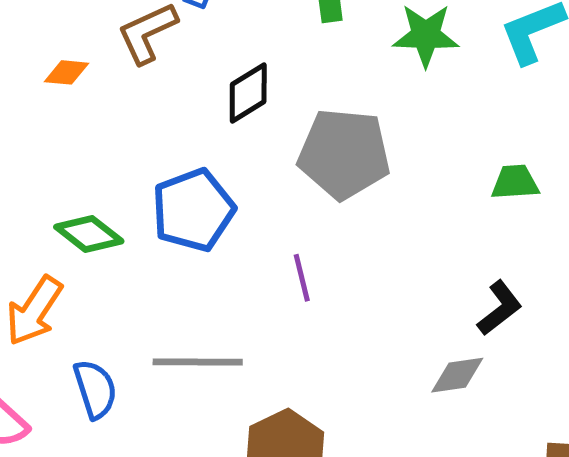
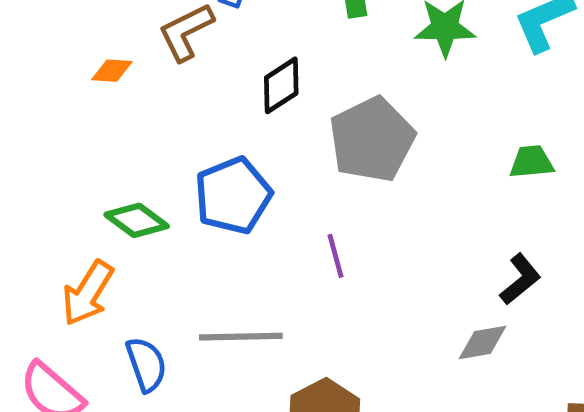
gray pentagon: (344, 154) -> (372, 140), turned -30

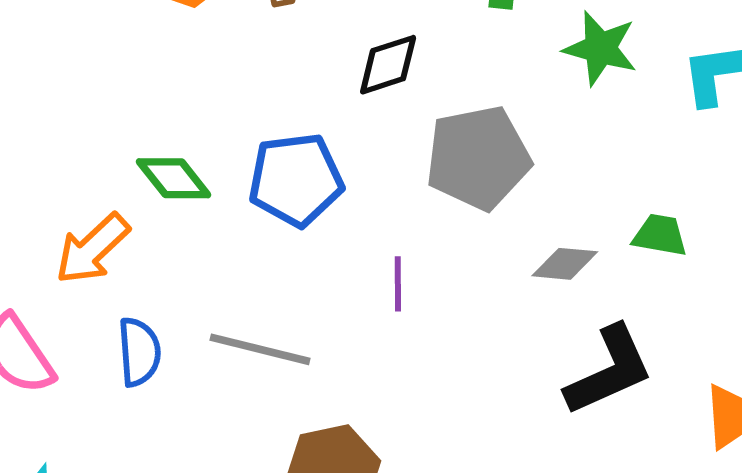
black L-shape: (520, 279) -> (609, 371), size x1.6
gray diamond: (483, 343) -> (565, 264), moved

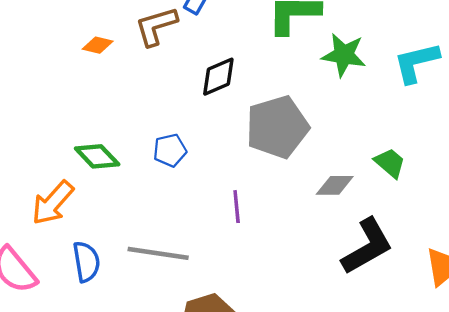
blue pentagon: (296, 180) -> (170, 150), size x0.6
green trapezoid: (660, 235) -> (390, 163), turned 36

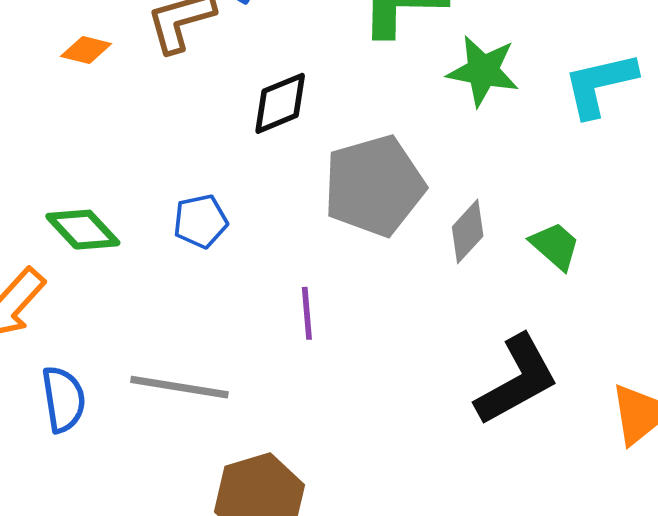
gray diamond: (335, 185) -> (468, 231), moved, turned -48

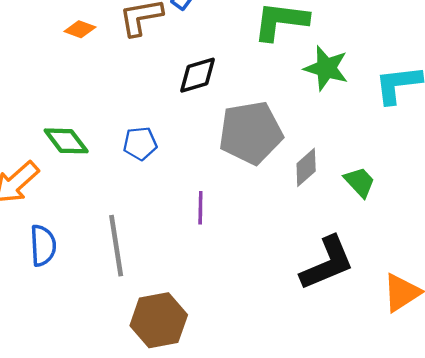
gray line: (179, 387) -> (116, 246), turned 66

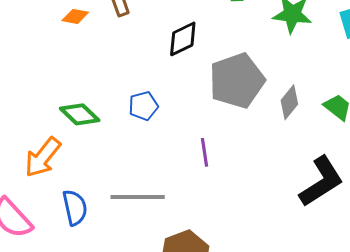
gray line: (116, 246) -> (138, 197), turned -72

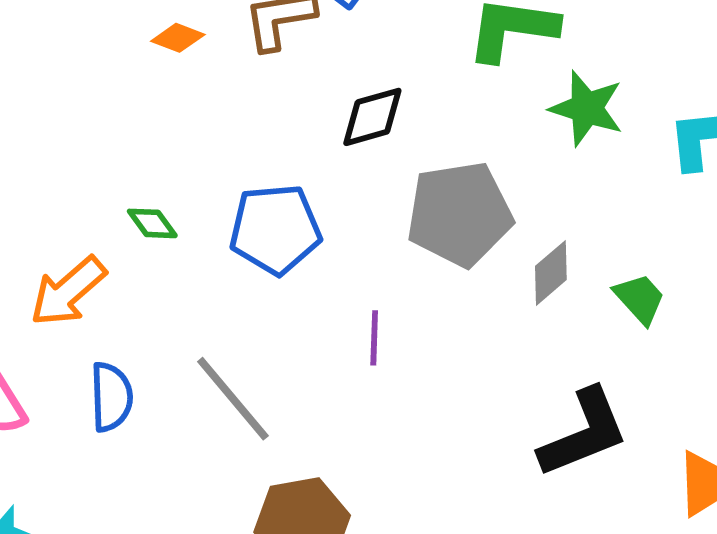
blue pentagon: (143, 106) -> (275, 229), size x1.6
green diamond: (80, 114) -> (152, 223), size x0.7
gray line: (138, 197) -> (233, 399), turned 40

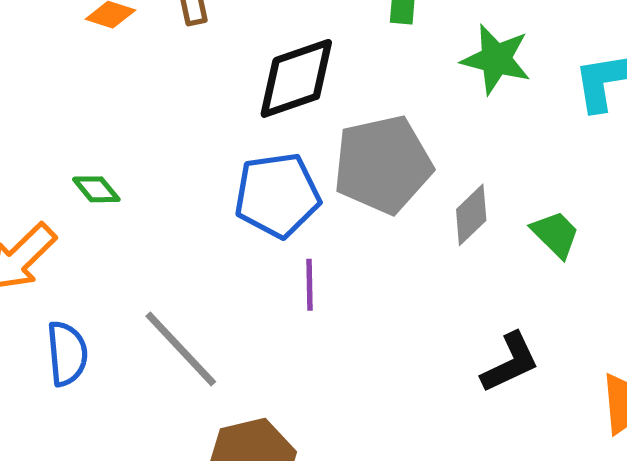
black diamond: (372, 117) -> (296, 78), size x1.4
blue pentagon: (275, 229) -> (277, 195), moved
black L-shape: (584, 433) -> (510, 363), size x0.7

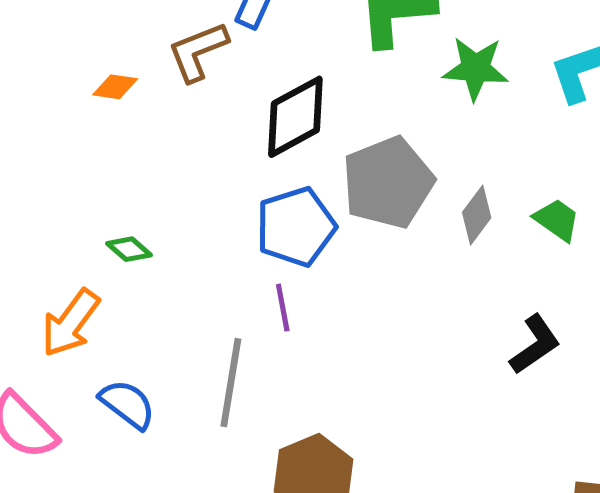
purple line: (310, 285) -> (283, 308), moved
gray line: (181, 349) -> (231, 383), turned 62
blue semicircle: (67, 354) -> (127, 404), turned -38

